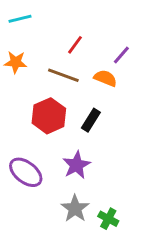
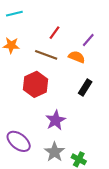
black rectangle: (91, 120) -> (85, 88), moved
purple ellipse: (26, 172) -> (19, 141), moved

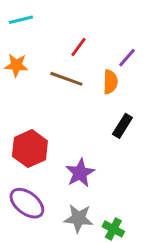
orange semicircle: (77, 57) -> (110, 82), turned 70
red hexagon: (35, 84) -> (30, 149), moved
gray star: (54, 152) -> (78, 218), turned -30

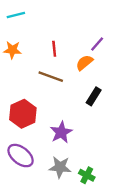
red line: (78, 47) -> (54, 49), moved, turned -42
brown line: (66, 79) -> (51, 77), moved
orange semicircle: (110, 82) -> (84, 63), turned -132

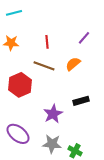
orange semicircle: (84, 63) -> (73, 64), moved
black rectangle: (94, 96) -> (81, 101), moved, turned 42
red hexagon: (23, 114) -> (20, 85), moved

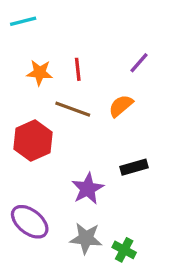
orange star: (11, 43) -> (40, 73), moved

